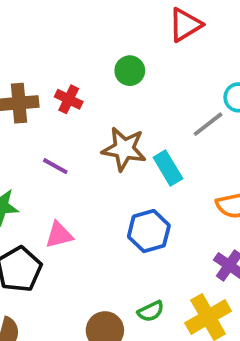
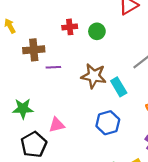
red cross: (69, 99) -> (70, 27), moved, turned -32
purple line: (55, 166) -> (53, 67), moved, turned -32

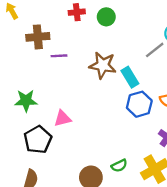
blue hexagon: (108, 123) -> (139, 104), moved

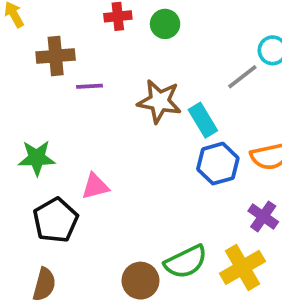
green semicircle: (119, 166) -> (186, 262), size x1.6

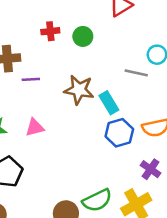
gray line: (242, 77) -> (136, 73), turned 50
pink triangle: (95, 186) -> (35, 128), moved

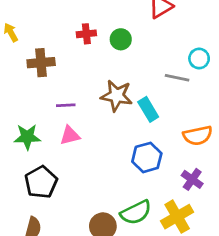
purple line: (31, 79) -> (66, 105), moved
blue hexagon: (119, 133) -> (147, 157), moved

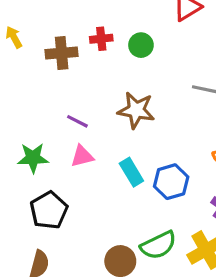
brown cross: (41, 63) -> (62, 53), moved
purple line: (66, 105) -> (77, 121), turned 30
cyan rectangle: (148, 109) -> (131, 172), moved

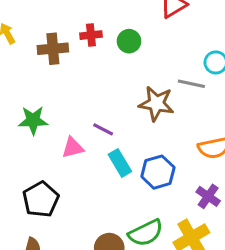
brown star: (136, 110) -> (156, 104), moved
purple line: (77, 121) -> (103, 129), moved
green star: (33, 158) -> (33, 120), moved

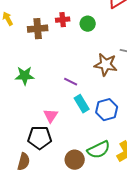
pink triangle: (73, 148) -> (51, 116), moved, turned -42
black pentagon: (41, 199) -> (40, 138), moved, turned 30

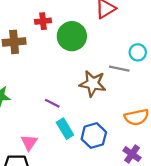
red cross: (63, 20) -> (43, 21), moved
green circle: (88, 24) -> (72, 36), size x1.6

